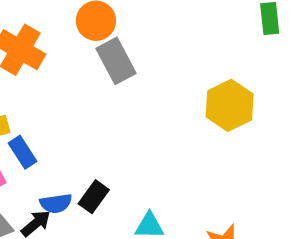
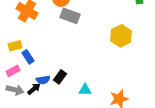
gray rectangle: (116, 61) -> (70, 16), turned -42

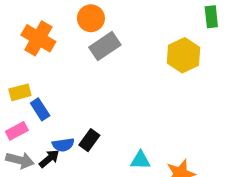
gray rectangle: (70, 16) -> (105, 46), turned -54
yellow hexagon: (121, 36) -> (184, 55), moved
cyan triangle: (85, 90) -> (140, 160), moved

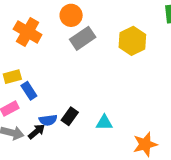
yellow hexagon: (184, 55) -> (132, 41), moved
cyan triangle: (140, 160) -> (104, 123), moved

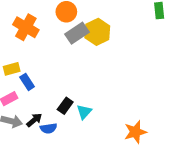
yellow hexagon: (132, 41) -> (97, 32), moved
blue semicircle: (48, 120) -> (48, 128), moved
cyan triangle: (104, 123) -> (84, 112), moved, turned -49

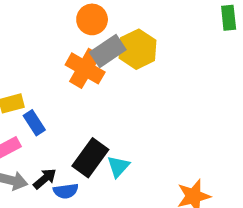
orange cross: (26, 27) -> (85, 68), moved
black rectangle: (65, 106) -> (90, 158), size x1.5

